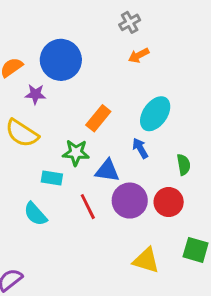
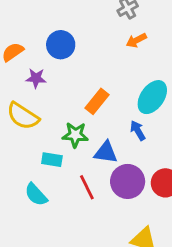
blue circle: (61, 60) -> (61, 45), size x0.7

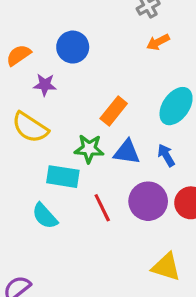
blue arrow: (138, 131) -> (166, 155), moved
blue triangle: (106, 152) -> (127, 152), moved
cyan rectangle: (52, 160) -> (63, 177), size x1.4

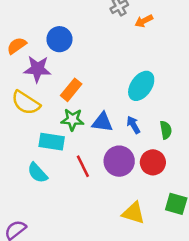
orange arrow: (158, 42) -> (144, 21), moved
purple star: (45, 85) -> (37, 69), size x1.5
orange rectangle: (114, 111) -> (71, 90), moved

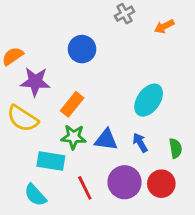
orange arrow: (144, 21) -> (164, 26), moved
blue circle: (59, 39) -> (82, 49), moved

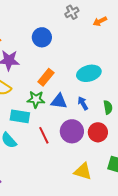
cyan ellipse: (149, 100) -> (89, 73), turned 40
orange rectangle: (72, 104) -> (46, 77), moved

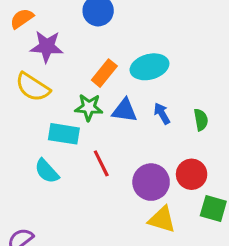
cyan ellipse: (89, 73) -> (149, 67), moved
purple circle: (72, 131) -> (151, 182), moved
red circle: (98, 132) -> (192, 174), moved

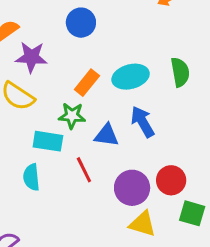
blue triangle: (125, 110) -> (107, 135), moved
blue arrow: (162, 114) -> (143, 122), size x1.5
green semicircle: (201, 120) -> (180, 72), moved, size x1.4
cyan semicircle: (47, 171) -> (31, 177), turned 36

